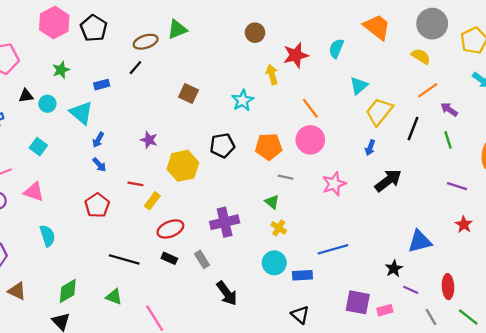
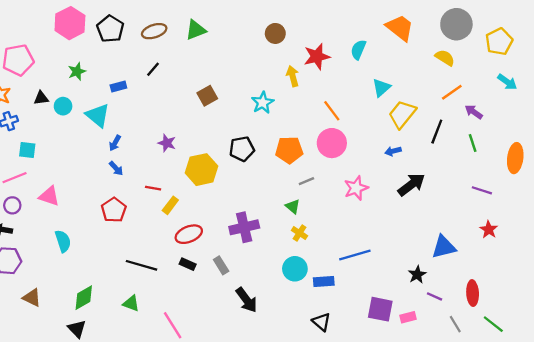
brown ellipse: (146, 42) -> (154, 31), moved
brown square: (188, 94) -> (207, 96), turned 36
cyan square: (38, 147) -> (27, 150), moved, turned -30
blue arrow: (370, 148) -> (393, 151), turned 56
gray line: (286, 177) -> (306, 181), turned -35

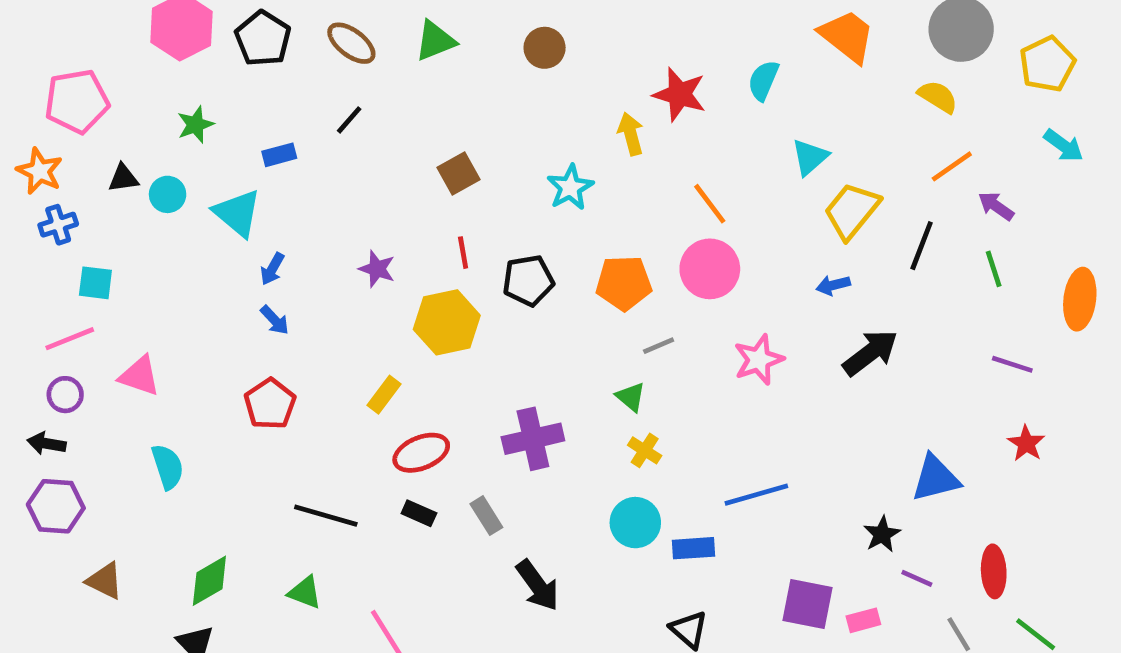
brown ellipse: (154, 31) -> (351, 43), turned 55
brown circle: (275, 33) -> (545, 48), moved
red star: (317, 57) -> (680, 94), turned 30
red line: (153, 188) -> (463, 253), moved, turned 70

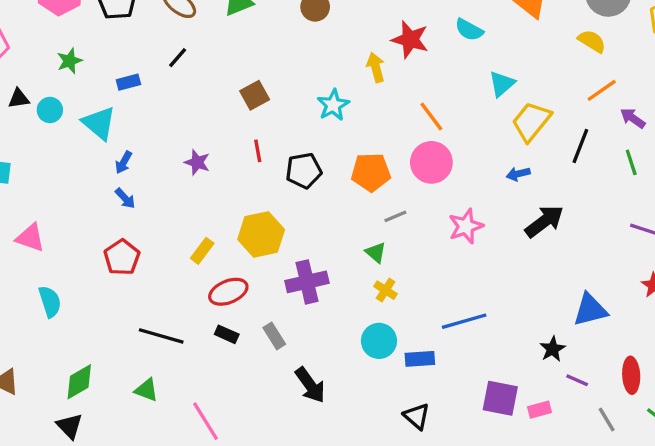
cyan semicircle: (763, 80) -> (469, 30), turned -84
yellow hexagon: (447, 322) -> (261, 234), moved

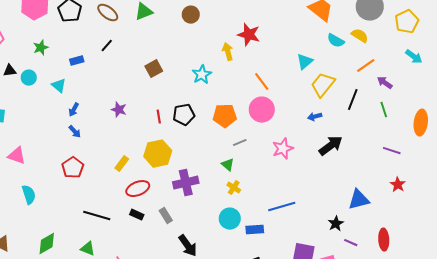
cyan semicircle: (469, 30) -> (336, 41), moved
cyan triangle: (99, 123) -> (59, 86), size x0.7
red line: (258, 151) -> (159, 117), moved

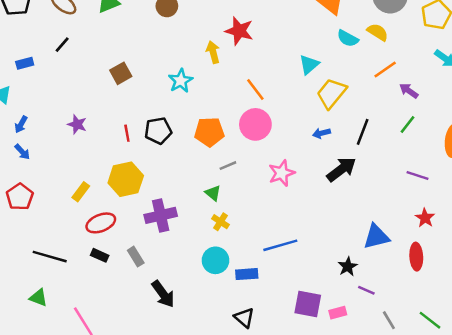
black line: (353, 100) -> (363, 132), moved
green line: (384, 110) -> (408, 124), turned 56
red ellipse: (384, 240) -> (416, 257), moved

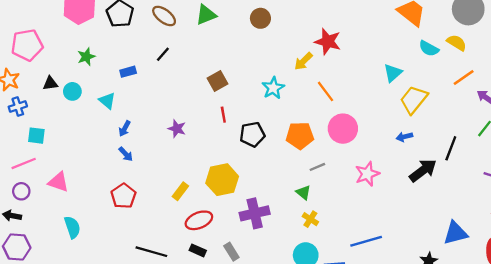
yellow arrow: (213, 52) -> (303, 61), turned -120
orange line: (255, 89) -> (325, 91), moved
black line: (363, 132) -> (451, 148), moved
red line: (127, 133) -> (223, 115), moved

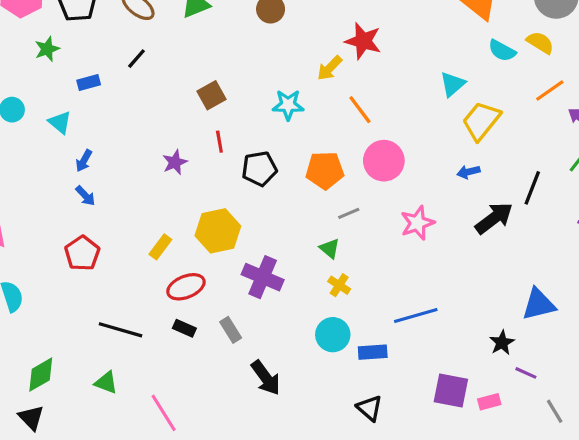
green star: (86, 57) -> (47, 49), moved
cyan star: (273, 88) -> (288, 105), turned 30
purple star: (177, 129) -> (175, 162), moved, turned 30
purple cross: (255, 213) -> (263, 277), turned 36

